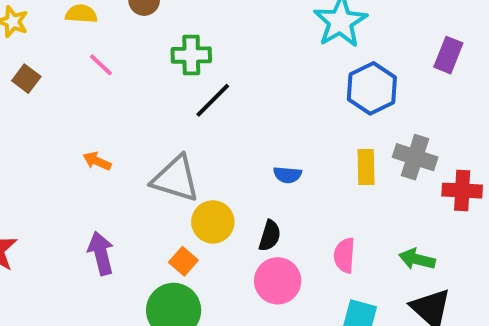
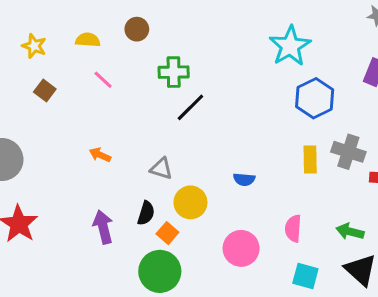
blue semicircle: (287, 175) -> (244, 179), moved
gray triangle: (176, 179) -> (161, 169), size x0.6
black semicircle: (270, 236) -> (146, 213), moved

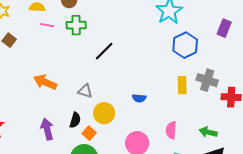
green cross: (174, 72) -> (76, 25), moved
pink line: (103, 80) -> (47, 25), moved, turned -32
orange arrow: (100, 155) -> (45, 82), size x1.6

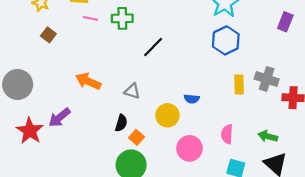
blue hexagon: (185, 45) -> (226, 40), moved
yellow circle: (104, 113) -> (167, 115), moved
purple arrow: (47, 129) -> (59, 118), moved, turned -115

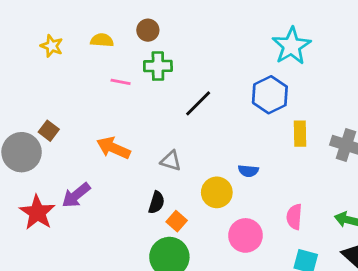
pink line: (90, 18) -> (121, 82), moved
brown square: (48, 35) -> (49, 131), moved
blue hexagon: (226, 40) -> (270, 95), moved
yellow rectangle: (239, 84) -> (300, 134), moved

